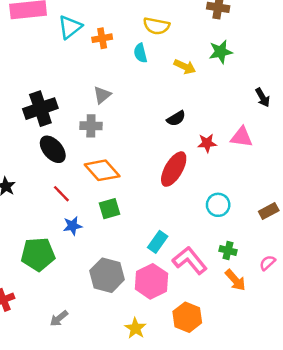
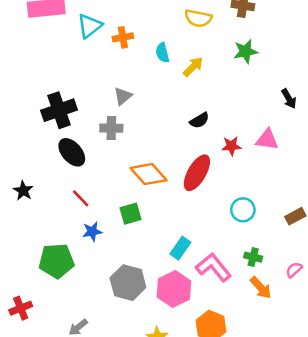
yellow semicircle: (156, 26) -> (198, 18), moved
yellow arrow: (185, 67) -> (193, 67), moved, turned -70
orange diamond: (102, 170) -> (148, 174), moved

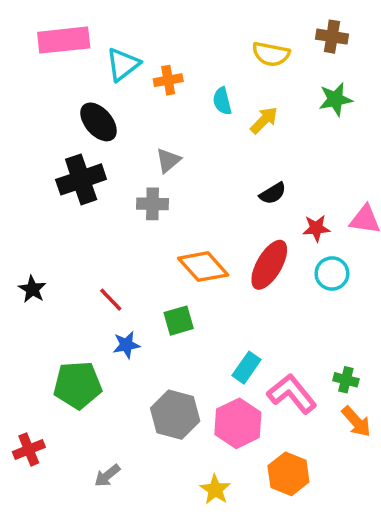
black ellipse: (72, 152) -> (99, 122), moved
cyan circle: (243, 210) -> (332, 274), moved

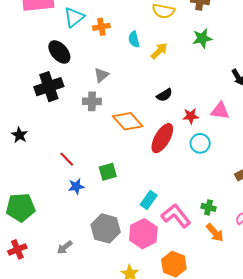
orange diamond: (203, 267) -> (128, 121), moved
black star: (32, 289) -> (19, 135), moved
green pentagon: (78, 385) -> (21, 207), moved
gray arrow: (107, 476) -> (65, 247), moved

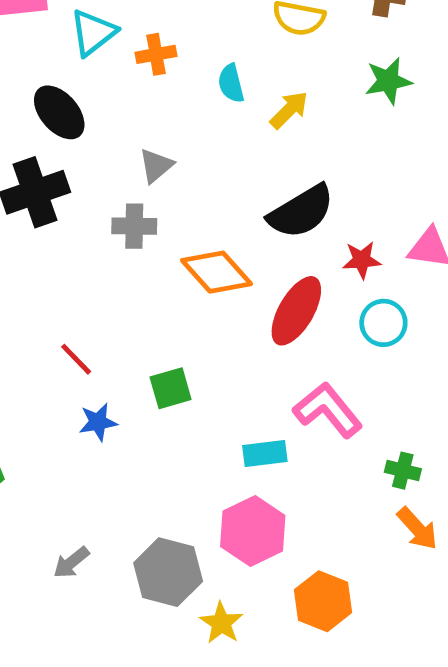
black semicircle: (164, 95) -> (301, 212), size x1.8
cyan rectangle: (149, 200) -> (265, 454), turned 48
pink L-shape: (176, 216) -> (328, 410), moved
gray hexagon: (106, 228) -> (168, 572), moved

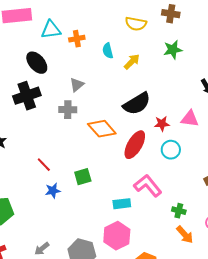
cyan triangle: (93, 33) -> (51, 30), turned 30

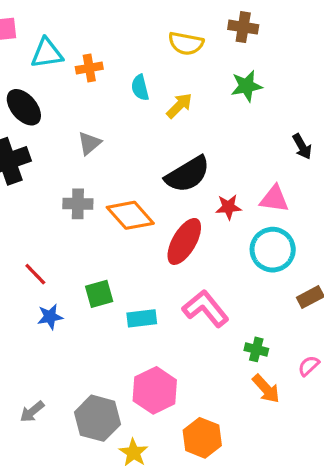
gray cross: (68, 110) -> (78, 204), moved
cyan circle: (171, 150) -> (273, 250), moved, size x1.4
cyan rectangle: (122, 204) -> (142, 318), moved

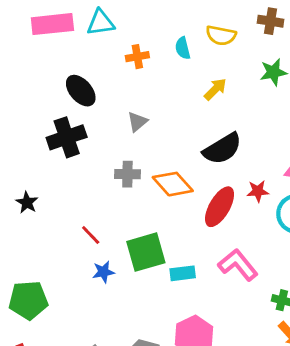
cyan triangle: (47, 53) -> (101, 23), moved
cyan semicircle: (140, 88) -> (183, 48), moved
red star: (228, 207) -> (258, 191), moved
green square: (99, 294) -> (146, 252), size x1.6

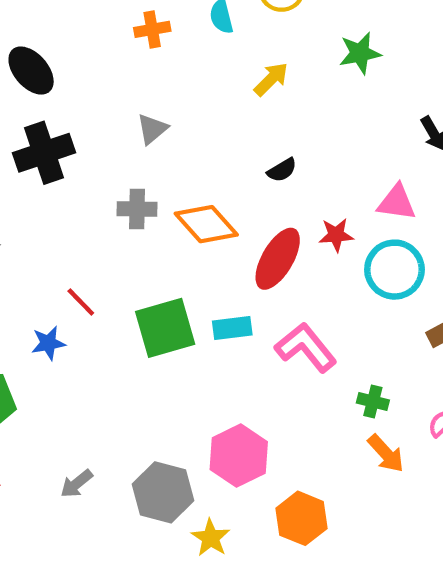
black ellipse: (81, 91) -> (31, 71), moved
black semicircle: (222, 149) -> (282, 170), size x0.5
blue star: (103, 272) -> (48, 343), moved
cyan rectangle: (183, 273) -> (232, 328), moved

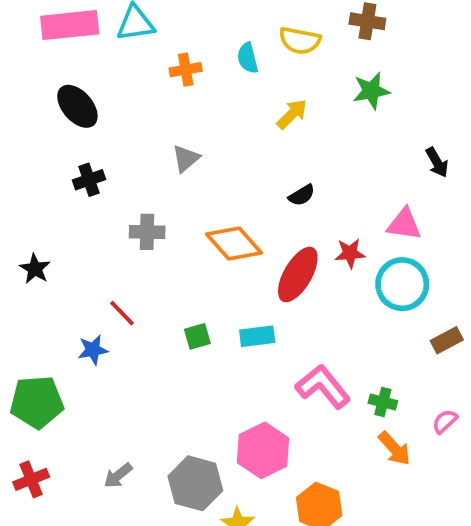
black cross: (44, 153) -> (89, 180), size x0.6
gray cross: (137, 209) -> (147, 232), moved
green square: (165, 328) -> (197, 336), size x0.5
pink L-shape: (306, 347) -> (323, 387), moved

